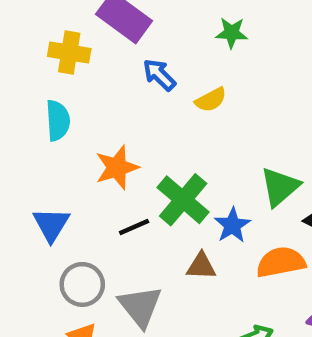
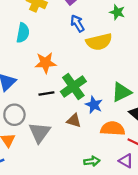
yellow semicircle: (211, 100) -> (99, 42), size x1.6
blue star: (232, 225) -> (94, 105), turned -30

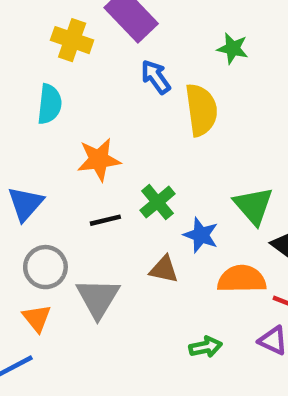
yellow semicircle: (99, 42) -> (201, 110), turned -80
green cross: (73, 86) -> (157, 202), size x0.7
green triangle: (121, 92) -> (253, 206), turned -40

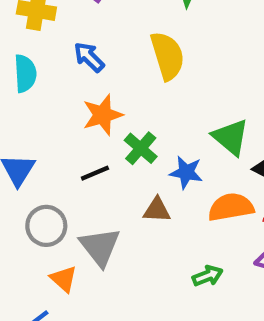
blue arrow: (156, 77) -> (89, 57), moved
orange star: (99, 160) -> (103, 115), moved
orange triangle: (37, 318) -> (64, 279), moved

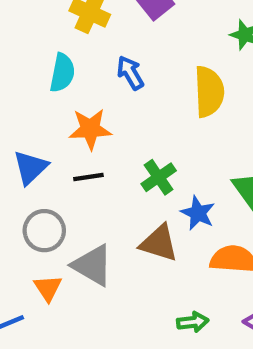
orange star: (103, 115) -> (90, 129), moved
black line: (95, 173) -> (88, 177), moved
brown triangle: (157, 210) -> (159, 243), size x1.4
gray triangle: (100, 247) -> (92, 265), turned -36

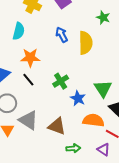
blue arrow: (130, 73) -> (62, 35), moved
black line: (88, 177) -> (28, 80), turned 56
brown triangle: (159, 243) -> (57, 126), moved

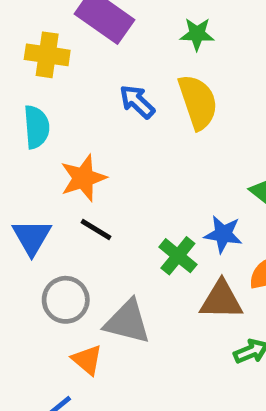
green star: (103, 18) -> (197, 34), moved
green cross: (61, 81) -> (178, 256), moved
brown triangle: (57, 126) -> (221, 300), moved

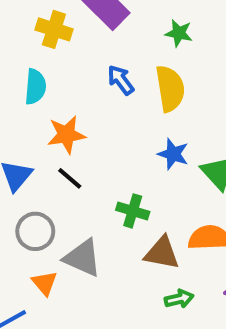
blue star: (223, 234) -> (173, 154), moved
green cross: (178, 256) -> (133, 211), turned -32

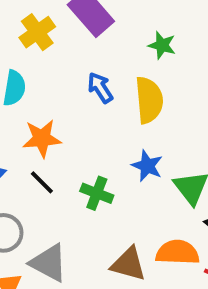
yellow cross: (54, 29) -> (37, 32), turned 32
green cross: (133, 211) -> (97, 193), moved

